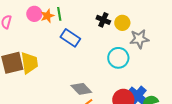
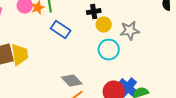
black cross: (103, 20) -> (94, 12), turned -32
yellow circle: (122, 23) -> (104, 25), moved

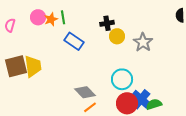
gray star: (130, 31) -> (143, 42), turned -30
cyan circle: (109, 50) -> (122, 79), moved

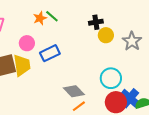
pink circle: (38, 17) -> (27, 43), moved
green line: (63, 17) -> (52, 16), turned -40
blue rectangle: (74, 41) -> (50, 53), moved, turned -60

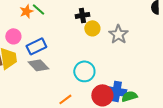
cyan circle: (111, 78) -> (84, 71), moved
gray diamond: (74, 91) -> (38, 65), moved
blue cross: (130, 98) -> (116, 91), turned -30

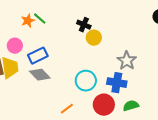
black cross: (82, 15) -> (84, 25), turned 32
gray star: (118, 34) -> (127, 61), moved
blue cross: (116, 91) -> (117, 83), moved

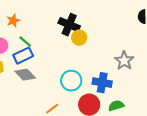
green line: (40, 19) -> (25, 42), moved
black cross: (84, 25) -> (69, 25), size x1.5
gray star: (127, 61) -> (124, 61), moved

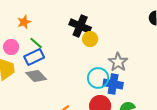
gray star: (124, 61) -> (118, 62), moved
cyan circle: (71, 81) -> (98, 78), moved

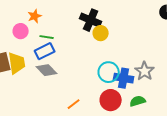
green line: (36, 43) -> (47, 37), turned -32
pink circle: (11, 47) -> (21, 31), moved
gray star: (118, 62) -> (145, 71), moved

